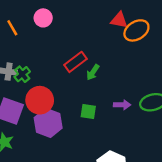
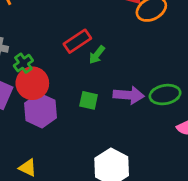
green cross: (22, 74) -> (23, 63), moved
purple arrow: (122, 105) -> (129, 95), size x1.5

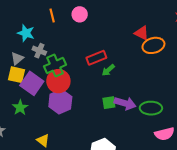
green cross: (23, 63) -> (55, 66), size x1.5
green square: (89, 100) -> (109, 103), moved, turned -32

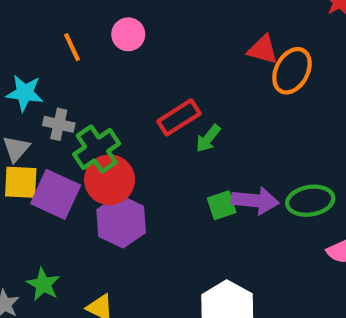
orange ellipse: (153, 45) -> (292, 71), turned -35
green star: (20, 108) -> (43, 284), moved

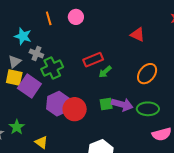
orange ellipse: (292, 71) -> (147, 74), moved
red circle: (110, 180) -> (75, 109), moved

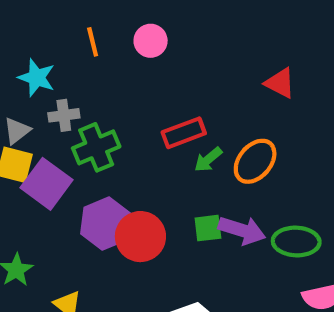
gray cross: (36, 53) -> (64, 115), turned -32
orange ellipse: (147, 74) -> (255, 161), moved

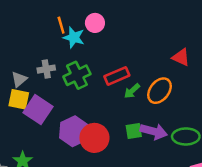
cyan star: (37, 78) -> (74, 37), moved
red triangle: (280, 83) -> (181, 57), moved
green cross: (96, 147) -> (77, 75), moved

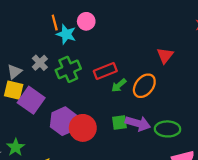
red triangle: (181, 57) -> (165, 55), turned 42
gray cross: (46, 69) -> (40, 63), turned -35

